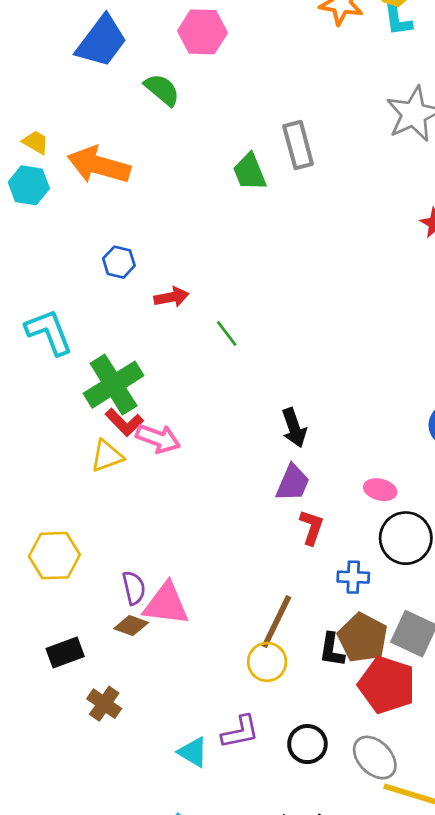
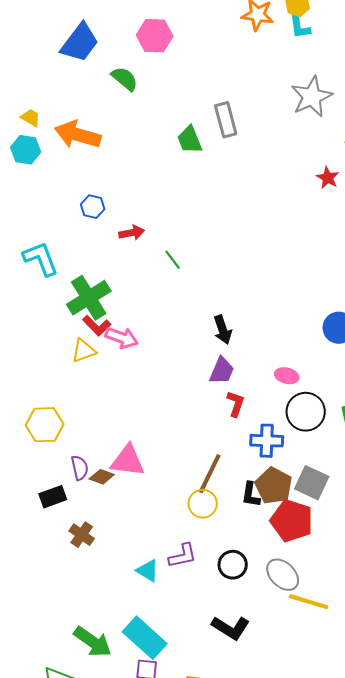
blue cross: (353, 577) -> (267, 441), size x1.4
purple semicircle: (134, 588) -> (80, 468), moved

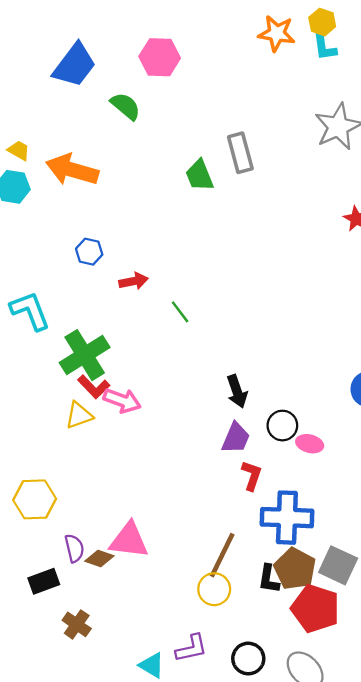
black circle: (306, 412) -> (282, 426), moved, size x0.7
blue cross: (267, 441) -> (287, 518), size x1.4

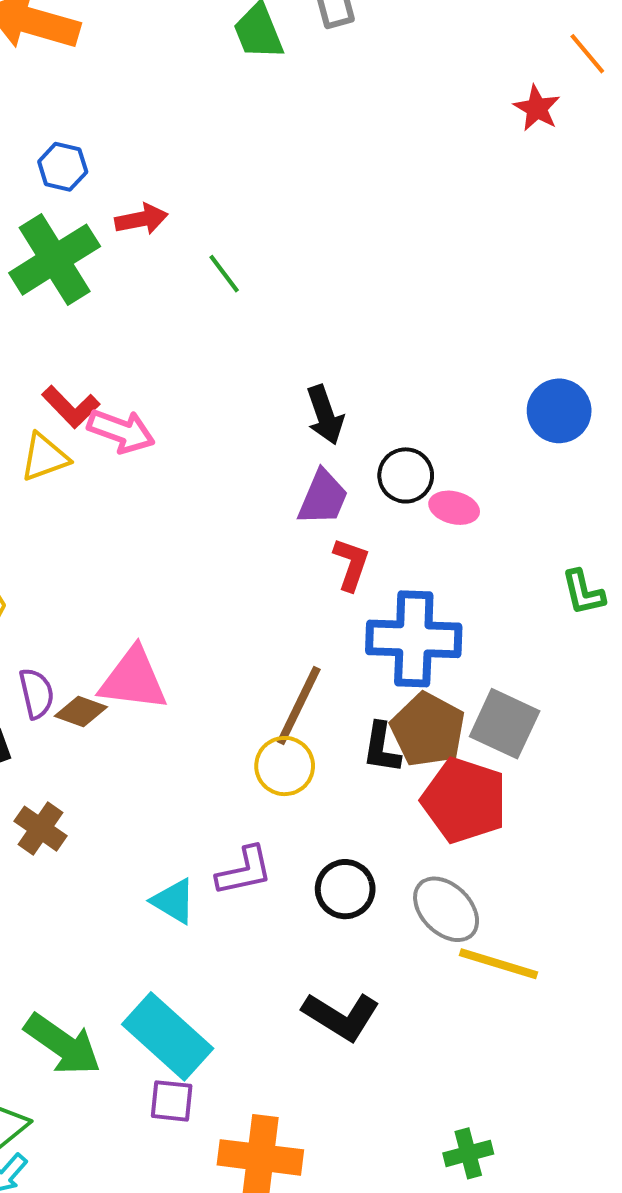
green cross: (85, 355) -> (55, 260), moved

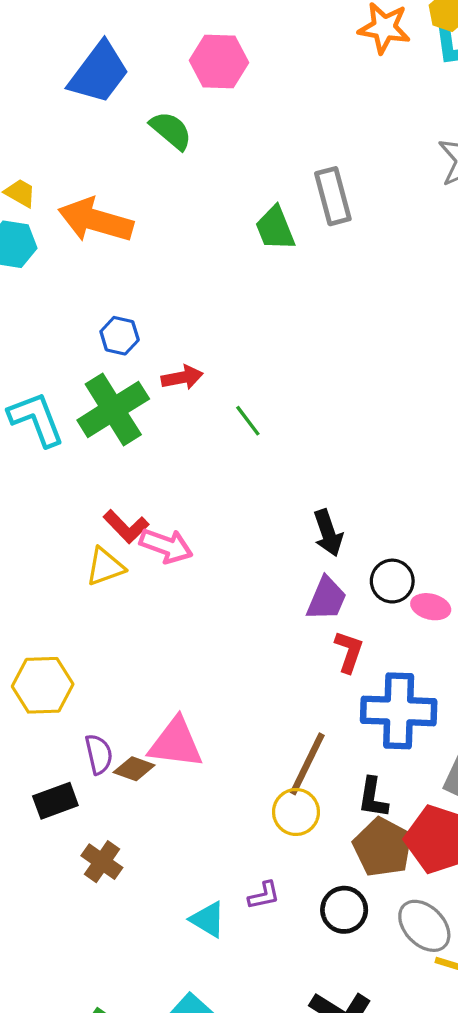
brown pentagon: (428, 730) -> (383, 847), moved
purple L-shape: (244, 871) -> (264, 895), size x0.7

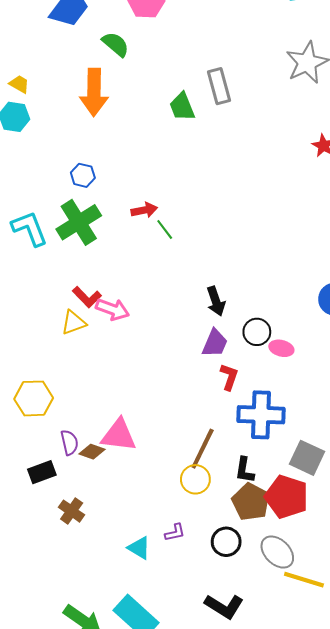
orange arrow: (96, 220) -> (94, 92), moved, turned -105
red arrow: (182, 377) -> (144, 210), moved

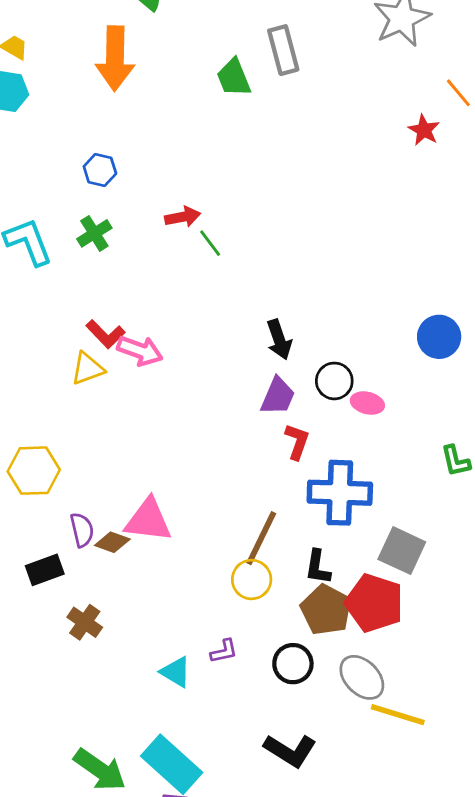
green cross: (79, 222) -> (94, 233), size x0.6

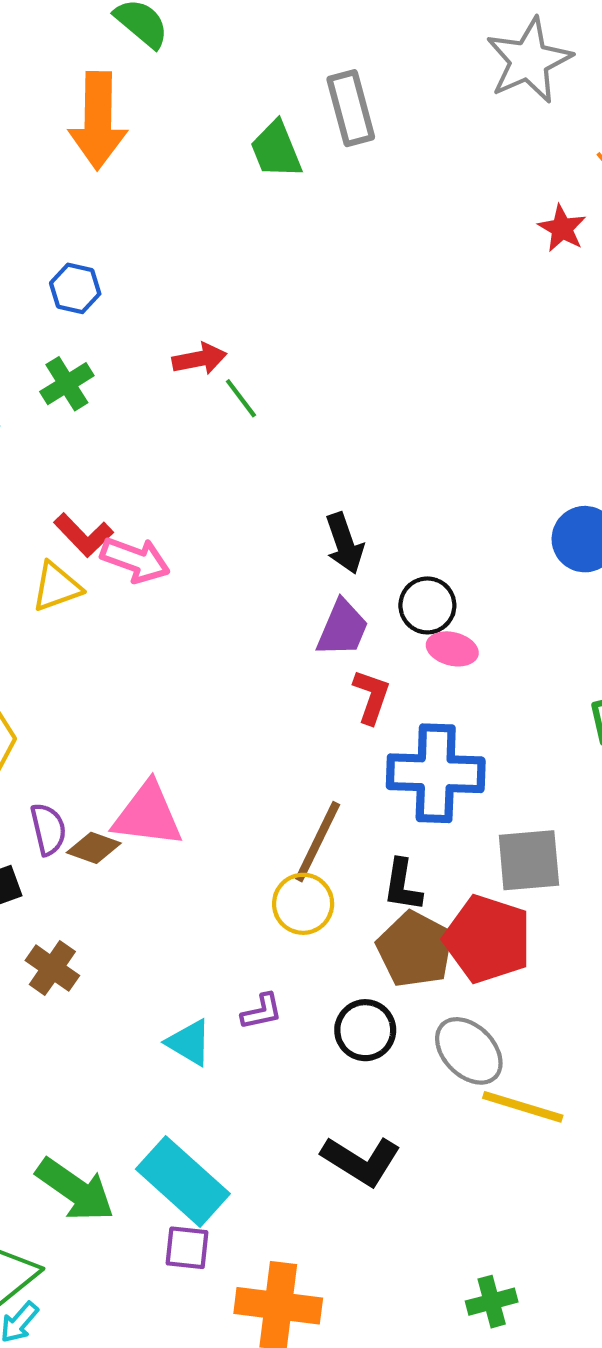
pink ellipse: (367, 403) -> (452, 649), moved
gray square: (402, 551) -> (529, 860), turned -30

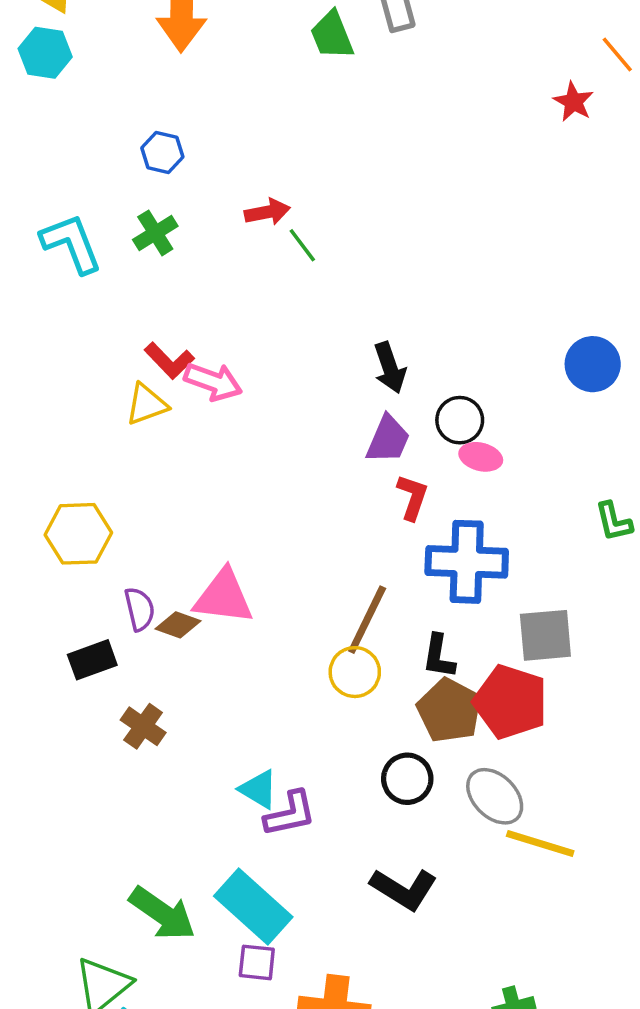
purple L-shape: (262, 1012) -> (290, 814), moved, size x1.5

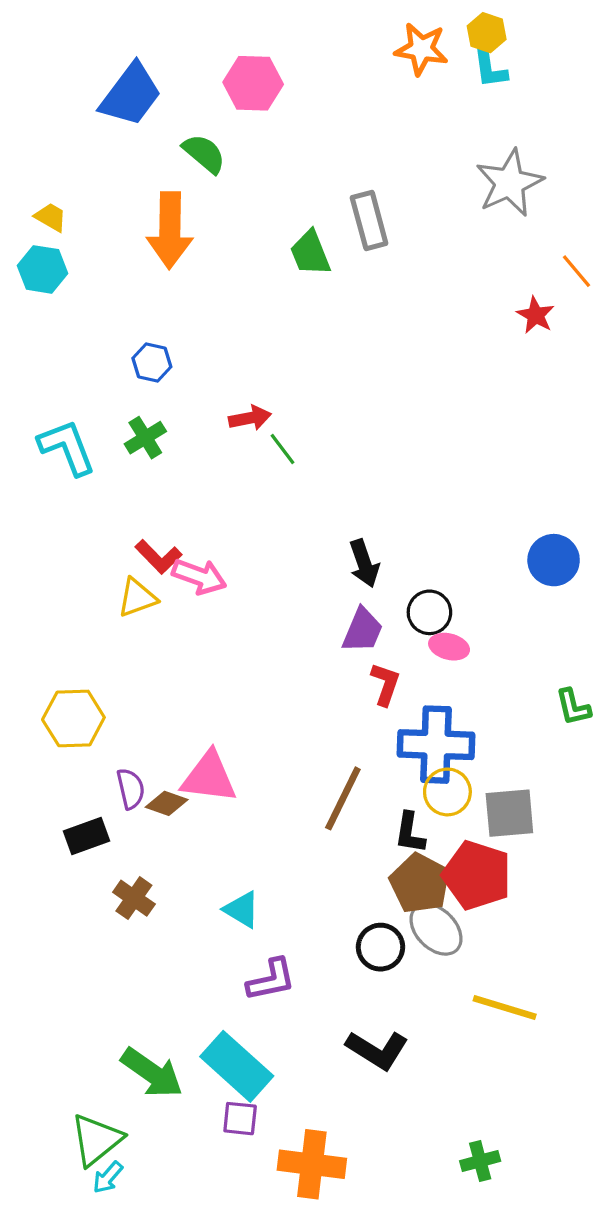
yellow circle: (355, 672) -> (447, 792), moved
cyan triangle: (259, 789) -> (242, 910), moved
gray ellipse: (495, 796) -> (436, 929), moved

